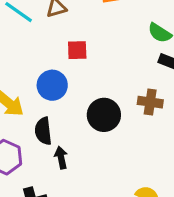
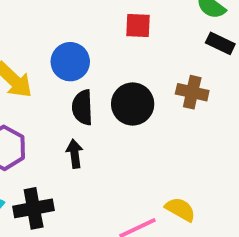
red square: (77, 50) -> (138, 25), moved
black semicircle: (43, 131) -> (82, 107), moved

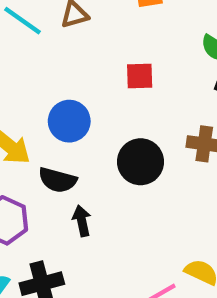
black semicircle: (82, 107) -> (58, 180), moved, turned -68

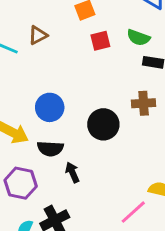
red square: (140, 76) -> (100, 41), moved

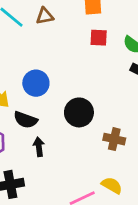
brown cross: (144, 103) -> (114, 139), moved

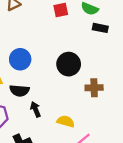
black circle: (79, 112) -> (69, 64), moved
yellow semicircle: (112, 185) -> (66, 121), moved

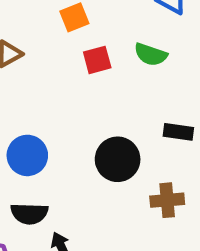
black rectangle: (100, 28) -> (178, 132), moved

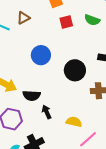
blue circle: (27, 155) -> (41, 55), moved

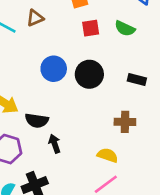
black circle: (75, 70) -> (89, 74), moved
yellow semicircle: (74, 122) -> (108, 155), moved

